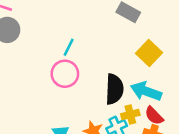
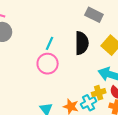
black semicircle: (114, 89) -> (82, 43), moved

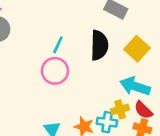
cyan cross: (89, 103) -> (107, 122), turned 35

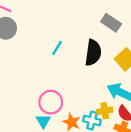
pink circle: (55, 71) -> (51, 102), moved

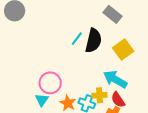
cyan line: (57, 48) -> (77, 39), moved

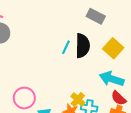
pink circle: (50, 83) -> (24, 98), moved
yellow cross: (99, 95) -> (78, 100), moved, turned -32

